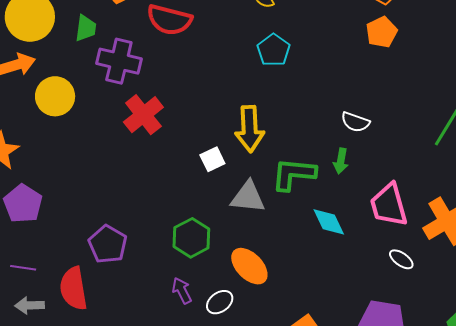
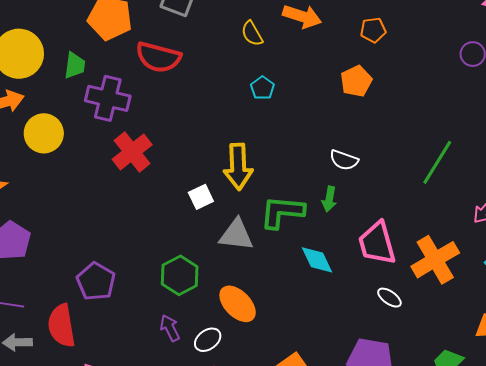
orange pentagon: (382, 32) -> (356, 81), moved
cyan pentagon: (274, 50) -> (262, 88), size x0.7

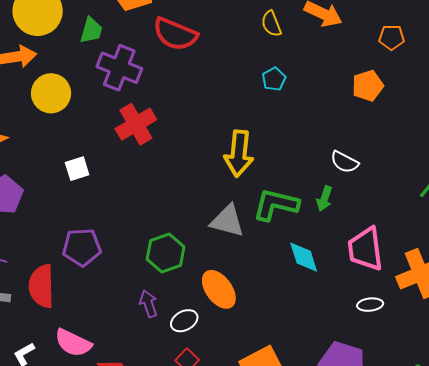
white square: (201, 197) -> (77, 169), moved
purple pentagon: (96, 281) -> (82, 247), turned 30
white ellipse: (389, 298) -> (370, 305), turned -50

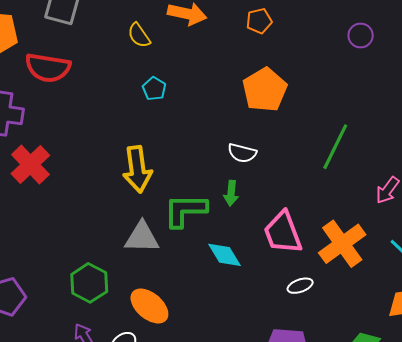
orange pentagon: (368, 86) -> (265, 90), moved, size x1.4

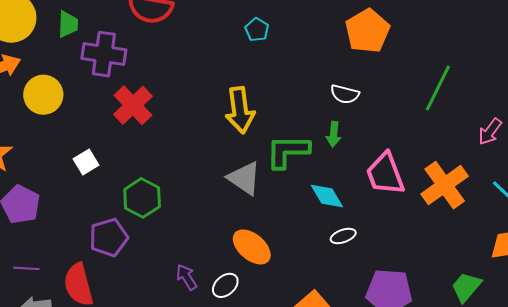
gray triangle: (142, 237) -> (244, 178), turned 33
green hexagon: (89, 283) -> (142, 198), moved
white ellipse: (300, 286) -> (343, 236), moved

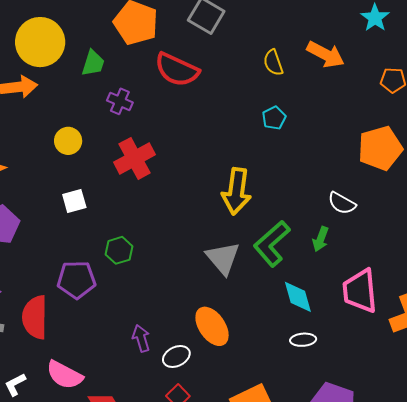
purple cross: (104, 54) -> (120, 101), size x0.6
yellow circle: (43, 95) -> (68, 141), moved, size x0.7
green L-shape: (288, 151) -> (272, 244), turned -57
green hexagon: (142, 198) -> (119, 250), size x0.7

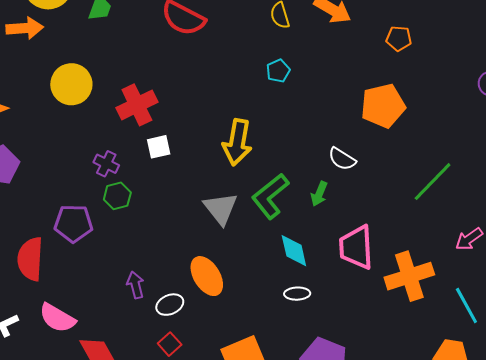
purple cross: (120, 101) -> (106, 164), moved
yellow circle: (68, 141) -> (71, 84), size x1.5
white square: (74, 201) -> (159, 147), moved

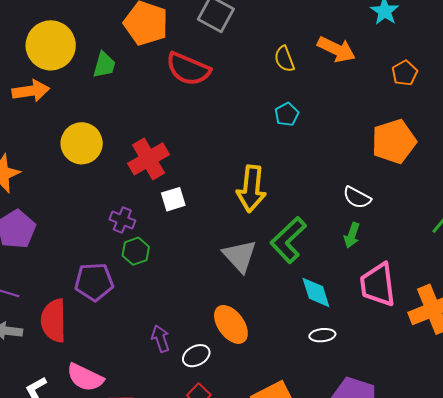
orange pentagon: (399, 38) -> (405, 73), turned -30
green arrow: (319, 194) -> (352, 235), moved

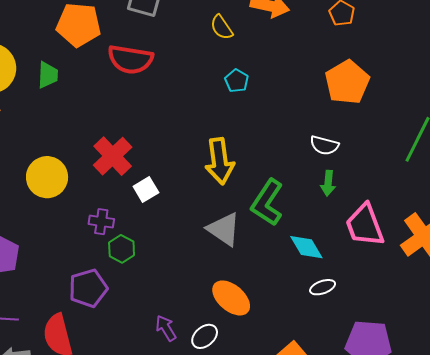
yellow circle: (82, 143) -> (47, 177), moved

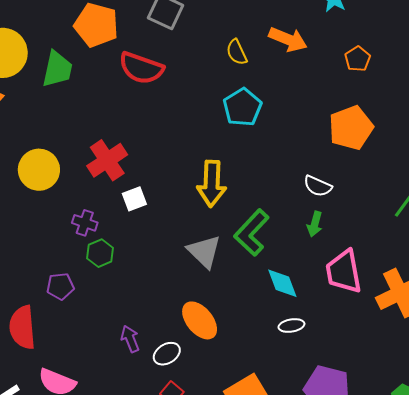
green trapezoid: (48, 75) -> (57, 69), size x1.4
cyan pentagon: (237, 81) -> (242, 107), size x1.6
purple pentagon: (88, 288) -> (60, 286), size x0.7

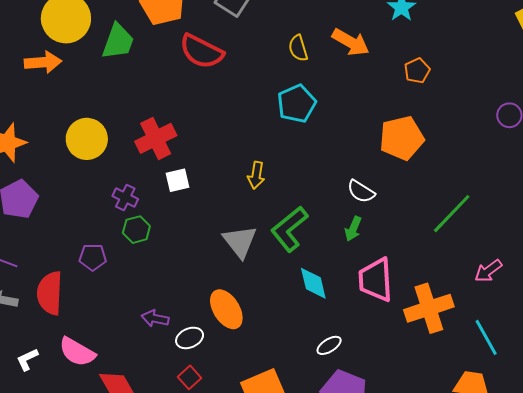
yellow arrow: (212, 184) -> (256, 175), size x0.6
white ellipse: (291, 325) -> (329, 345), moved, turned -30
purple arrow: (130, 339) -> (155, 318), turned -64

